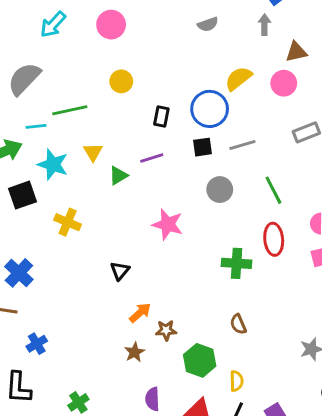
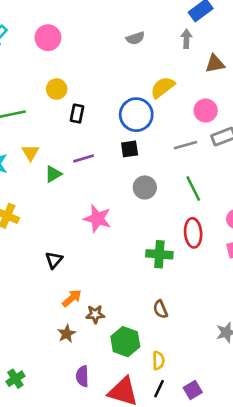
pink circle: (284, 83) -> (206, 110), moved
black rectangle: (161, 117) -> (77, 114), moved
gray line: (242, 145) -> (185, 145), moved

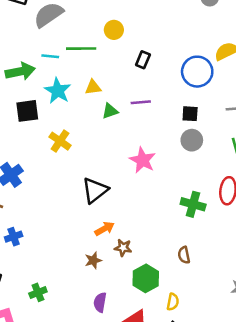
yellow circle: (57, 89) -> (114, 30), moved
black square: (130, 149) -> (190, 114), moved
yellow triangle: (31, 153) -> (93, 87), turned 42
black triangle: (54, 260) -> (95, 190), size x1.6

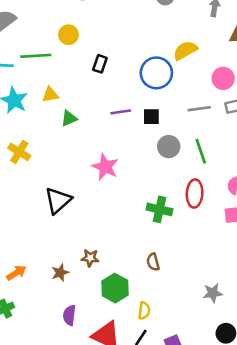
purple line: (141, 102) -> (121, 112), moved
gray circle: (192, 140) -> (169, 147), moved
orange arrow: (105, 229) -> (16, 273), moved

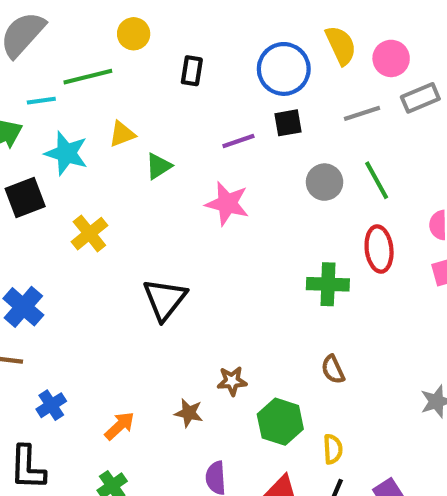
yellow semicircle: (185, 50) -> (341, 45), moved, turned 105
black square: (151, 117) -> (288, 123), moved
yellow cross: (19, 152) -> (89, 234), turned 30
pink star: (105, 167) -> (227, 204), moved
brown star: (60, 273) -> (189, 413), turned -30

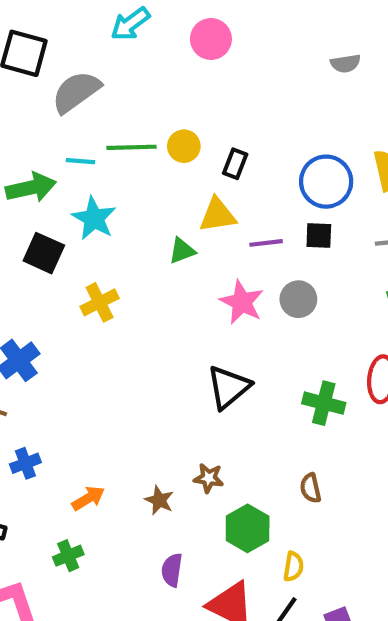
yellow circle: (134, 34) -> (184, 146), moved
yellow triangle: (122, 134) -> (218, 215), moved, size x1.4
gray circle: (325, 182) -> (298, 299), moved
black square: (25, 198) -> (44, 253), turned 33
black triangle: (165, 299) -> (228, 387), moved

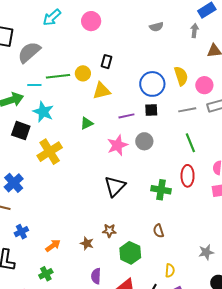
black rectangle: (235, 164) -> (107, 62), moved
yellow triangle: (218, 215) -> (102, 91), moved
yellow cross: (100, 302) -> (50, 152), size x1.4
pink star: (242, 302) -> (117, 145), turned 30
yellow semicircle: (293, 567) -> (170, 270), moved

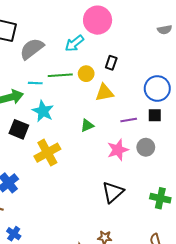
cyan arrow: (52, 17) -> (74, 43), moved
pink circle: (91, 21) -> (98, 20), size x1.4
blue cross: (21, 232) -> (14, 234), turned -32

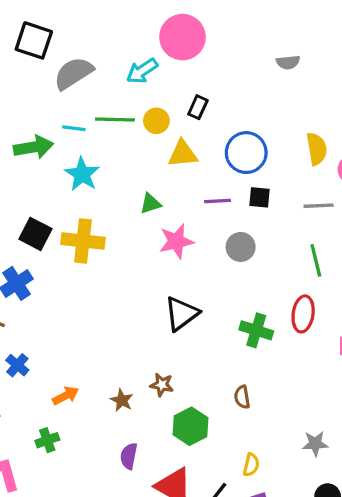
blue circle: (157, 88) -> (246, 153), moved
black square: (19, 129) -> (35, 234), moved
pink star: (118, 150) -> (176, 241), moved
yellow cross: (47, 153) -> (83, 241), turned 30

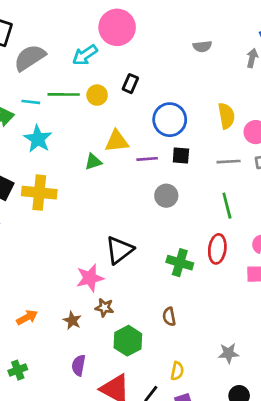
yellow triangle: (183, 154) -> (117, 141), moved
pink star: (176, 241) -> (90, 278), moved
green cross: (47, 440) -> (18, 370), moved

